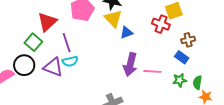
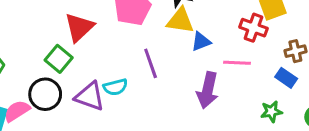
yellow triangle: (113, 19) -> (180, 21), turned -36
purple line: (67, 43) -> (151, 63), moved
pink line: (153, 71) -> (237, 63), moved
green star: (180, 80) -> (271, 112), moved

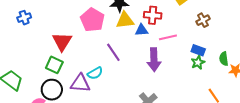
red cross: (253, 28) -> (153, 15), moved
blue triangle: (201, 42) -> (142, 30), turned 32
blue rectangle: (286, 78) -> (198, 50), moved

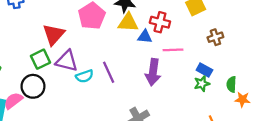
purple line: (113, 52) -> (109, 72), moved
green square: (54, 65) -> (40, 59), turned 30
purple triangle: (80, 83) -> (67, 61), moved

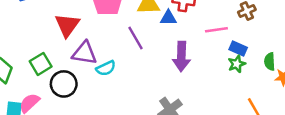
pink line: (173, 50) -> (216, 30), moved
green square: (40, 59) -> (41, 64), moved
purple line: (109, 72) -> (136, 38), moved
black circle: (33, 86) -> (64, 84), moved

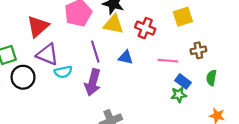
blue triangle: (168, 18) -> (126, 57), moved
purple arrow: (181, 56) -> (93, 82), moved
green semicircle: (270, 62) -> (211, 78), moved

